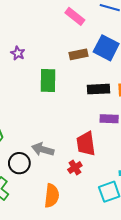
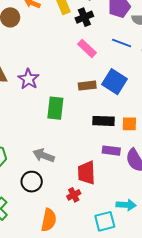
purple star: (18, 53) -> (28, 79), size x1.5
gray arrow: (43, 149) -> (44, 155), moved
black circle: (19, 163) -> (32, 182), moved

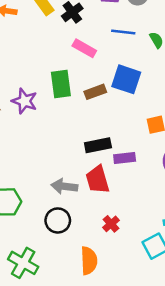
green rectangle: (55, 108) -> (61, 84), moved
black rectangle: (104, 121) -> (98, 145), moved
purple rectangle: (111, 151) -> (125, 158), moved
red trapezoid: (86, 173) -> (98, 180), moved

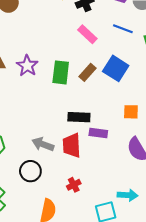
green rectangle: (61, 84) -> (61, 72), moved
brown rectangle: (95, 92) -> (88, 72), turned -42

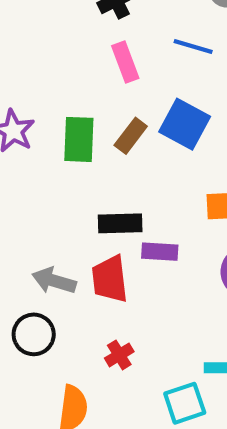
pink rectangle: (87, 34) -> (125, 62), turned 30

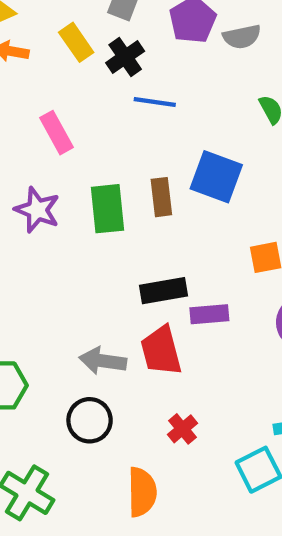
blue line: (193, 47) -> (155, 102), moved
pink rectangle: (125, 62) -> (57, 133), moved
brown rectangle: (131, 136) -> (161, 197), turned -36

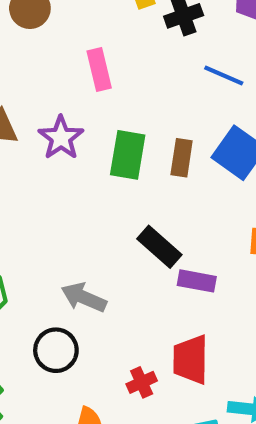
blue line: (155, 102) -> (224, 76), moved
black rectangle: (164, 291) -> (159, 247), turned 36
red trapezoid: (161, 351) -> (191, 360), moved

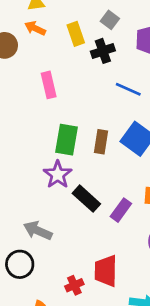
purple star: (61, 138) -> (58, 175), moved
purple rectangle: (197, 281) -> (121, 210), moved, turned -65

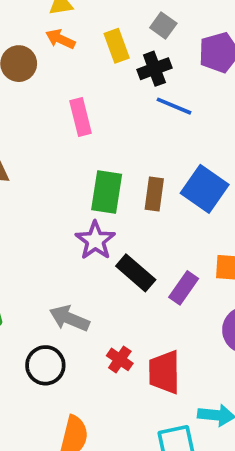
blue line: (128, 89) -> (174, 106), moved
red cross: (74, 285) -> (120, 359), moved, turned -30

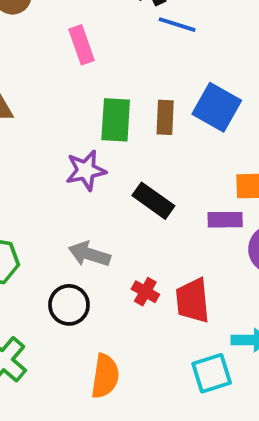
purple star: (95, 240) -> (86, 170), moved, turned 30
purple rectangle: (184, 288) -> (225, 220), moved, turned 60

